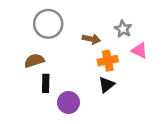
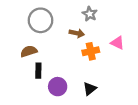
gray star: (123, 29) -> (90, 14), moved
black triangle: (107, 85) -> (90, 89), moved

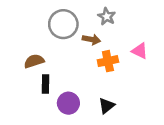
gray circle: (41, 20) -> (63, 24), moved

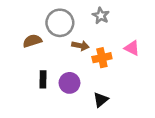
brown arrow: (91, 39) -> (80, 46), moved
brown semicircle: (34, 61) -> (32, 41), moved
purple circle: (68, 103) -> (69, 83), moved

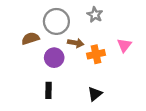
pink triangle: (132, 48) -> (124, 45), turned 42
black rectangle: (43, 79) -> (48, 90), moved
purple circle: (69, 83) -> (54, 58), moved

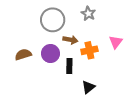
brown semicircle: (30, 38) -> (23, 55), moved
black rectangle: (48, 90) -> (69, 66), moved

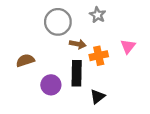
purple circle: (50, 53) -> (51, 85), moved
black rectangle: (69, 66) -> (77, 73), size x1.5

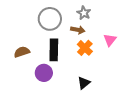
brown arrow: (78, 44) -> (78, 30), moved
orange cross: (99, 56) -> (85, 48), turned -35
black rectangle: (77, 73) -> (54, 50), moved

